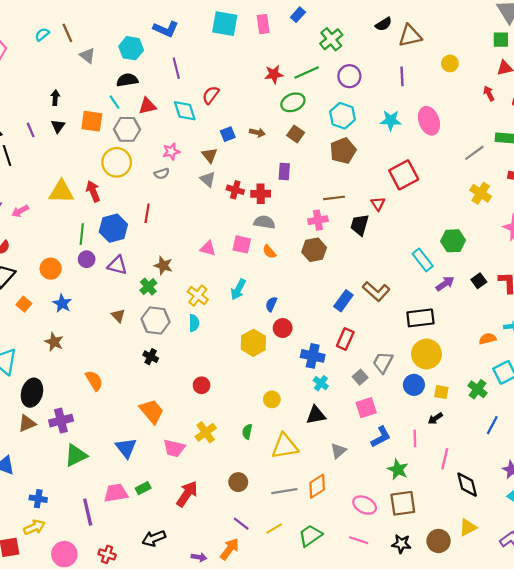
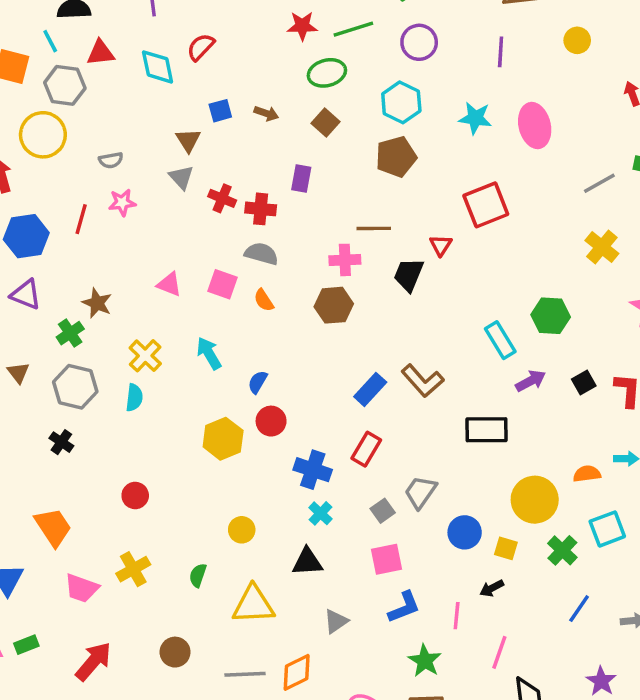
pink star: (171, 152) -> (122, 202), moved
cyan arrow: (238, 289) -> (209, 353), turned 115
yellow circle: (427, 354) -> (535, 500), moved

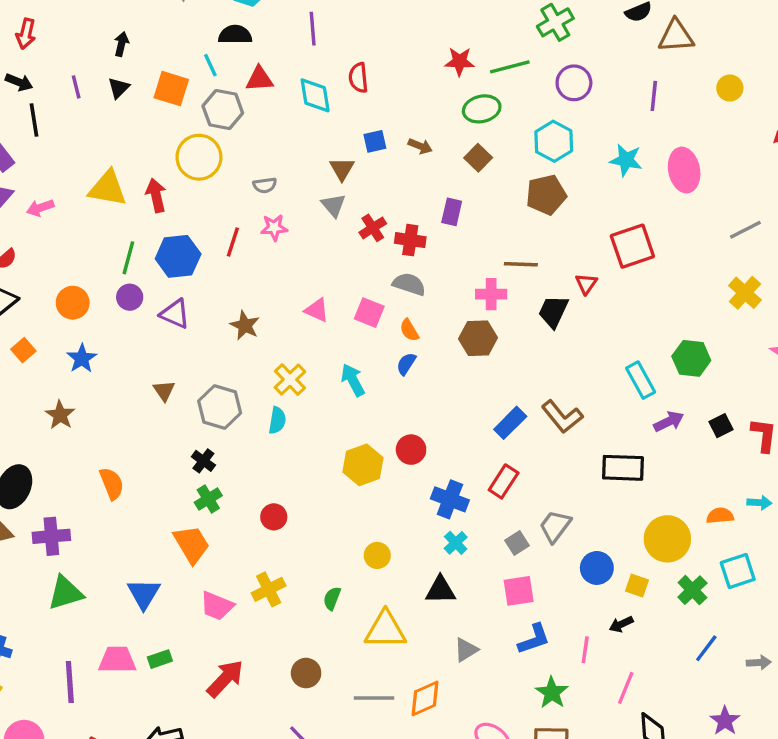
red semicircle: (201, 47) -> (358, 78), turned -52
red cross: (222, 198) -> (373, 228), turned 32
green cross: (70, 333) -> (208, 499), moved
blue semicircle: (258, 382) -> (406, 364), moved

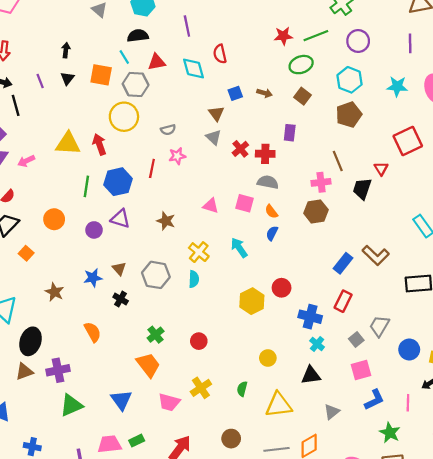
brown line: (521, 264) -> (338, 161), turned 72
purple circle: (130, 297) -> (94, 230), moved
blue star: (82, 358) -> (93, 278), moved, turned 30
black cross: (203, 461) -> (121, 299), moved

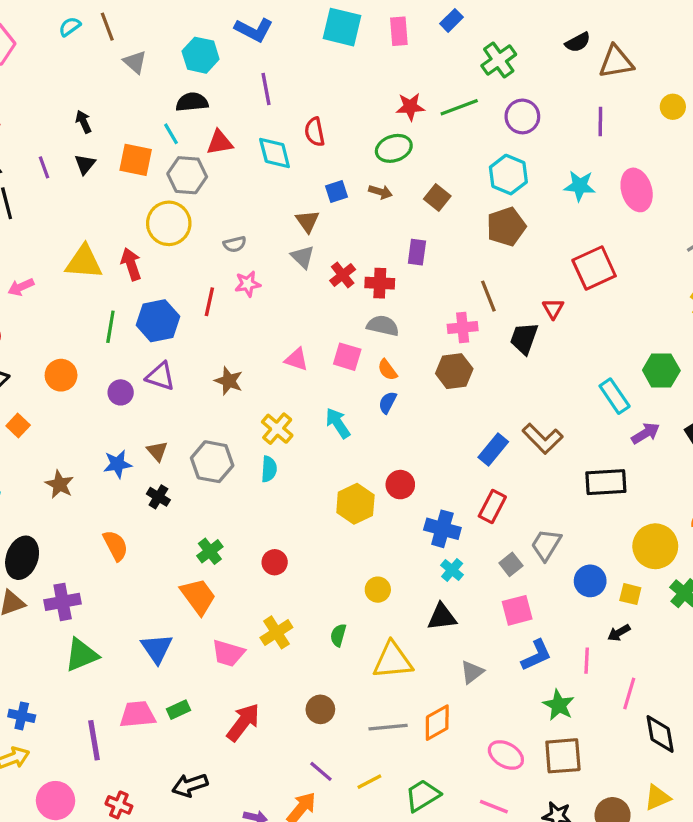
black arrow: (66, 50) -> (83, 122), turned -32
green ellipse: (301, 65) -> (394, 148), moved

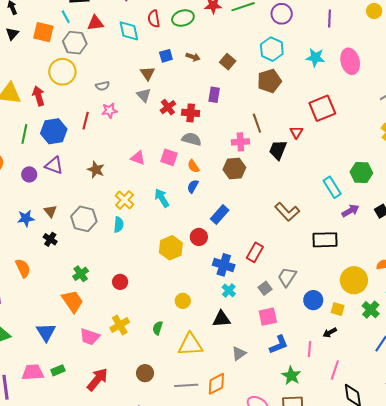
green ellipse: (394, 148) -> (183, 18), moved
blue rectangle: (493, 449) -> (220, 215), moved

